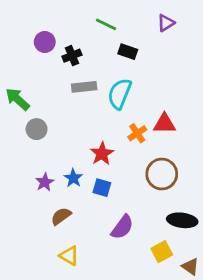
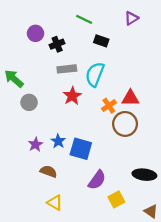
red star: (102, 154) -> (72, 96), moved
brown circle: (162, 174) -> (125, 124), moved
blue square: (102, 188) -> (81, 149), size x1.5
brown semicircle: (61, 216) -> (48, 171), turned 56
yellow square: (162, 252) -> (116, 199), moved

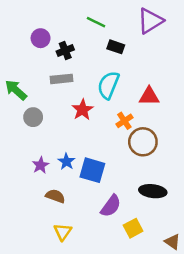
purple triangle: (131, 18) -> (150, 21), size x1.6
gray rectangle: (67, 69) -> (62, 79), moved
red triangle: (130, 98) -> (149, 96), moved
black ellipse: (144, 175) -> (153, 191), moved
yellow triangle: (55, 203) -> (63, 232), turned 35

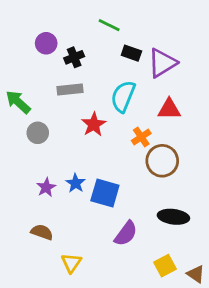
purple triangle: (150, 21) -> (162, 63), moved
brown semicircle: (55, 196) -> (42, 232), moved
yellow square: (133, 228) -> (165, 266), moved

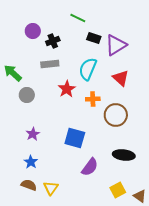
red triangle: (169, 109) -> (121, 78), turned 42
orange cross: (141, 137) -> (93, 99), moved, turned 32
blue star: (76, 183) -> (31, 162), moved
brown semicircle: (42, 232) -> (29, 185), moved

